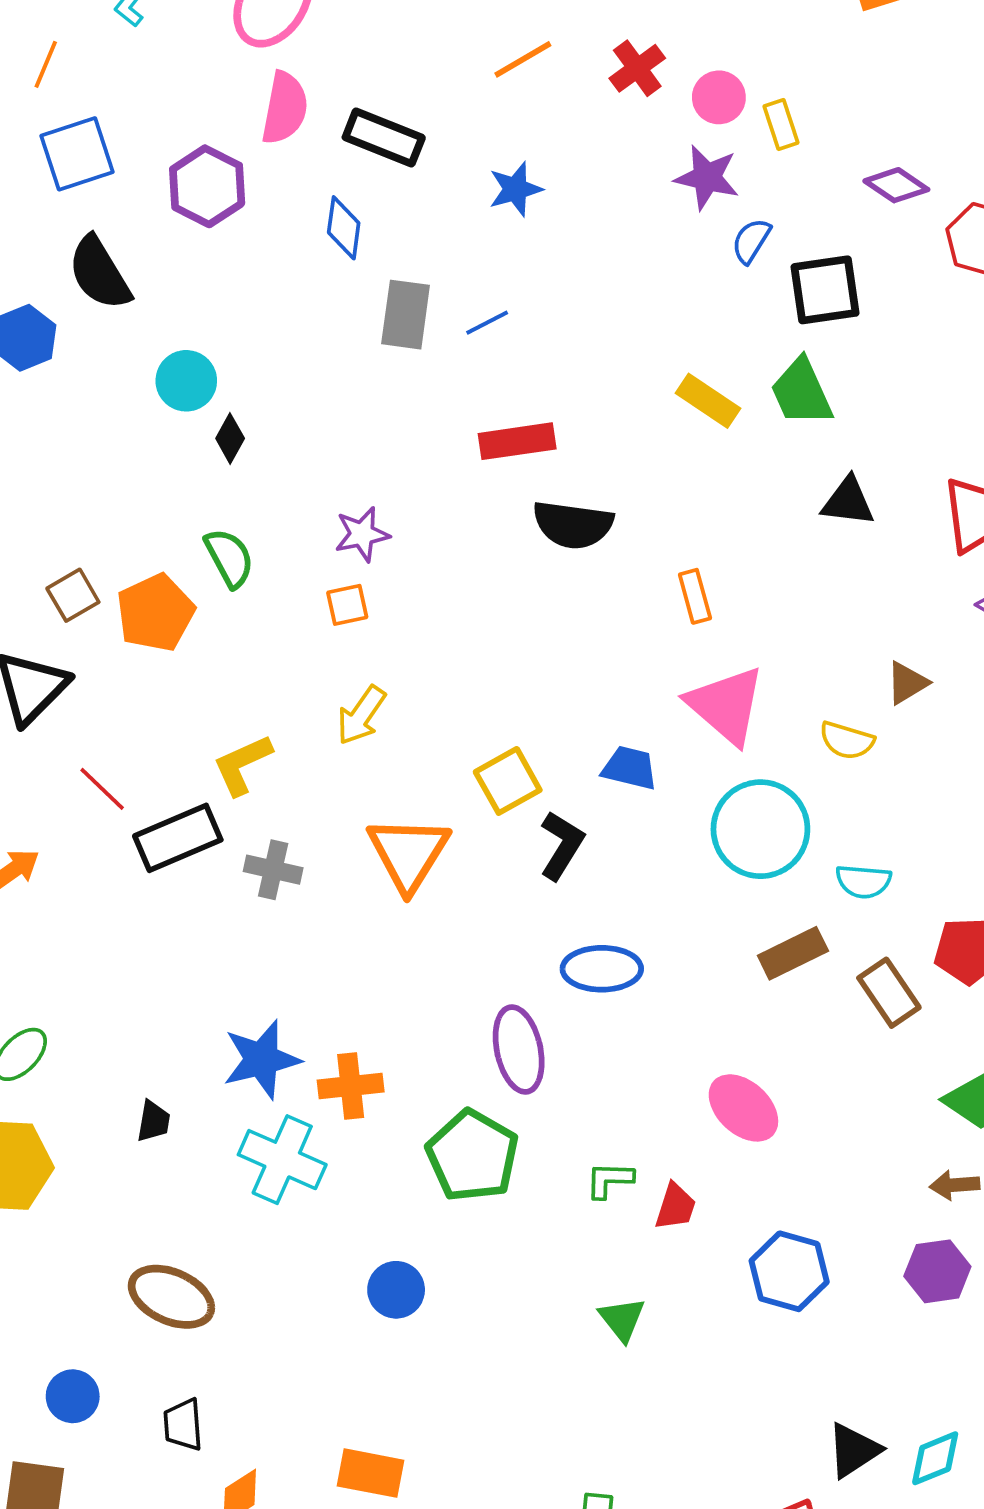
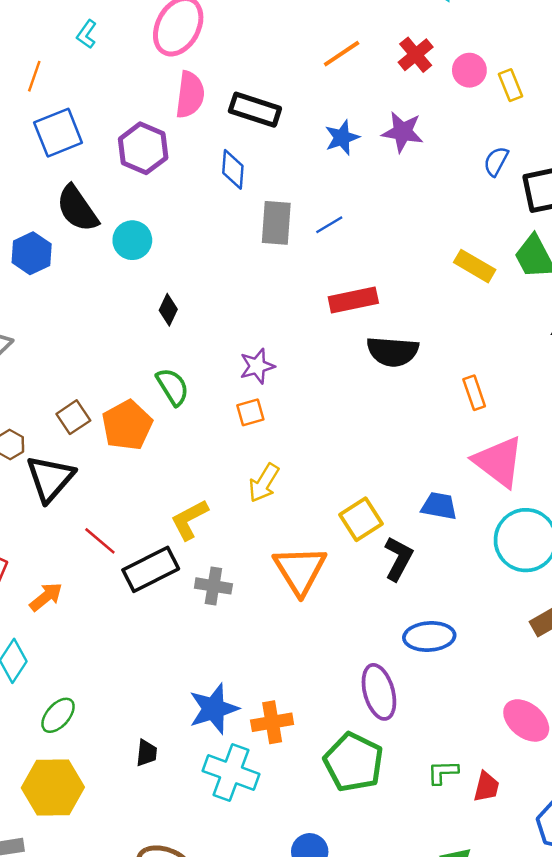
purple star: (707, 177) -> (403, 132), moved
cyan circle: (186, 381) -> (132, 240), moved

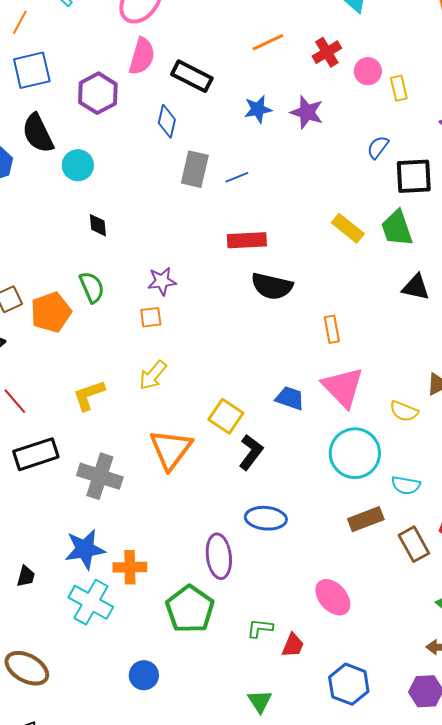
black diamond: (168, 310) -> (98, 225), turned -40
blue trapezoid: (439, 506) -> (290, 398), moved
yellow square: (361, 519) -> (226, 416), turned -32
black rectangle: (151, 569) -> (36, 454), moved
gray cross: (213, 586) -> (100, 476), moved, size x1.5

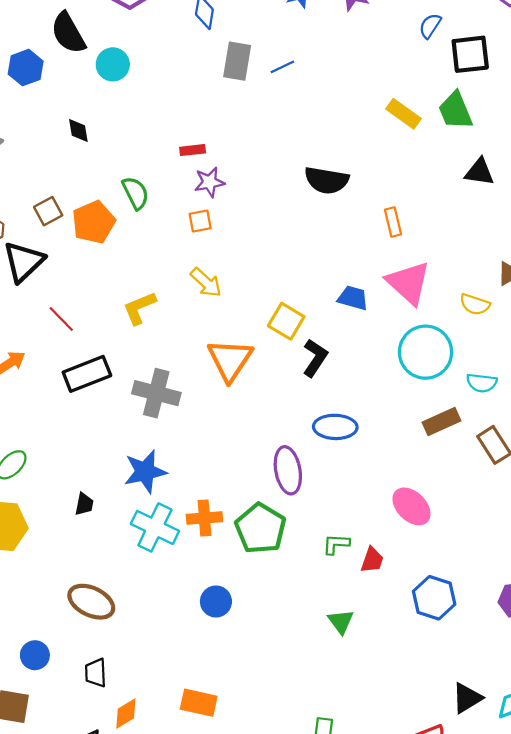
black diamond: (98, 225) -> (78, 130), moved
red rectangle: (247, 240) -> (193, 150), moved, size x0.6
yellow arrow: (153, 375) -> (206, 282), turned -84
orange cross: (130, 567) -> (204, 518), moved

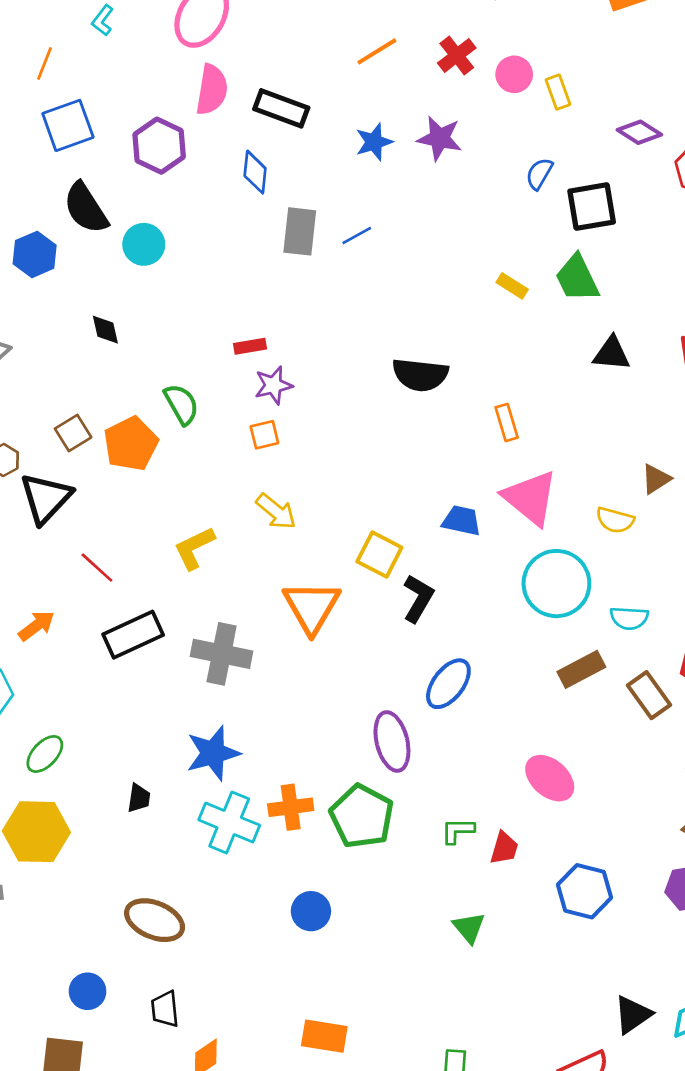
yellow rectangle: (403, 114) -> (512, 286), size x0.7
blue ellipse: (335, 427) -> (448, 684), turned -51
orange rectangle: (199, 703) -> (324, 1036), moved

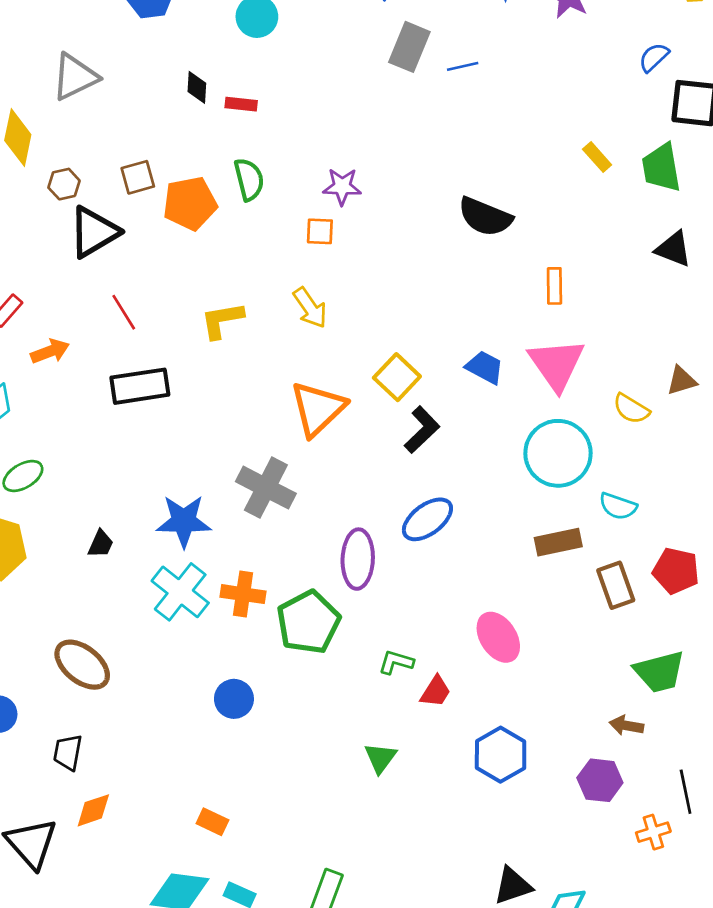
red rectangle: (250, 346) -> (241, 104), moved
gray cross: (222, 654) -> (266, 488), moved
orange rectangle: (324, 1036) -> (212, 822), size x0.7

